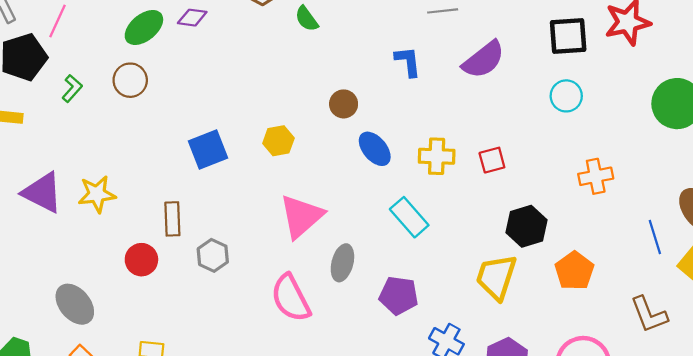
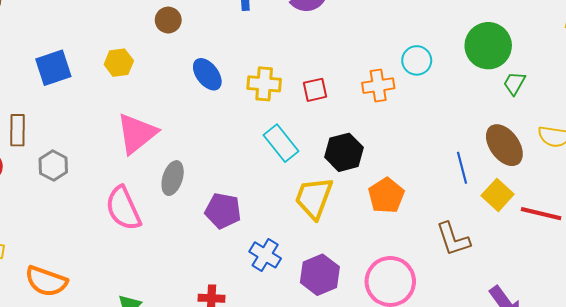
cyan circle: (566, 96) -> (417, 60), moved
brown circle: (344, 104) -> (168, 20), moved
orange cross: (596, 176) -> (378, 86), moved
cyan rectangle: (409, 217) -> (281, 143), moved

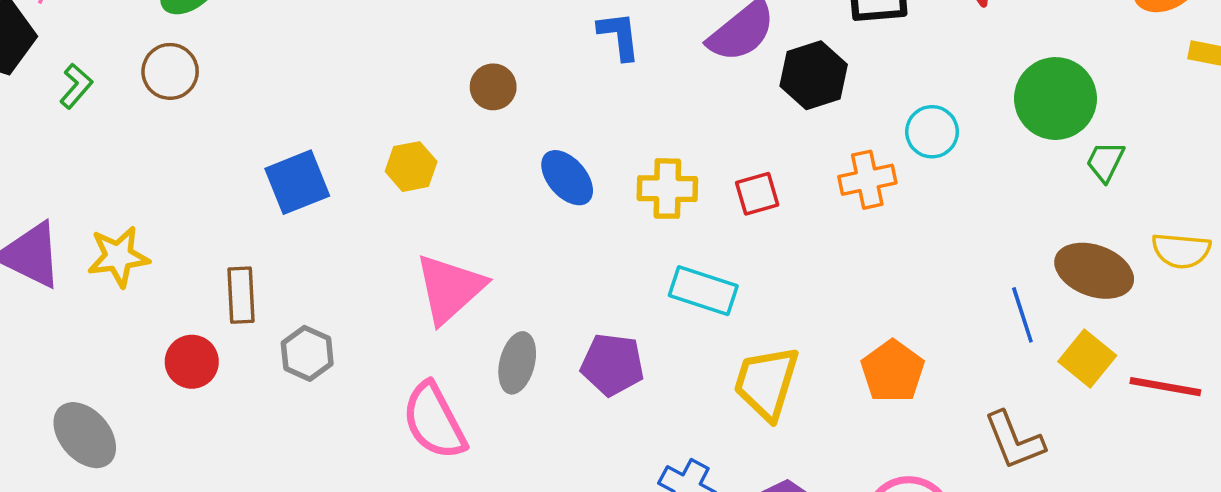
cyan rectangle: (281, 143) -> (703, 291), turned -30
brown ellipse: (504, 145) -> (1094, 271), turned -30
black hexagon: (344, 152) -> (814, 75), moved
purple pentagon: (223, 211) -> (612, 365), moved

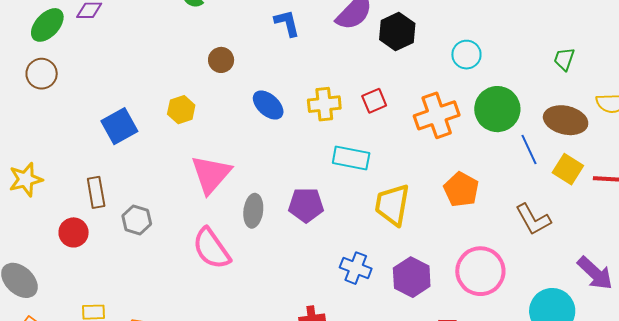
green circle: (1055, 99) -> (497, 109), moved
orange cross: (867, 180) -> (437, 115), moved, size x1.4

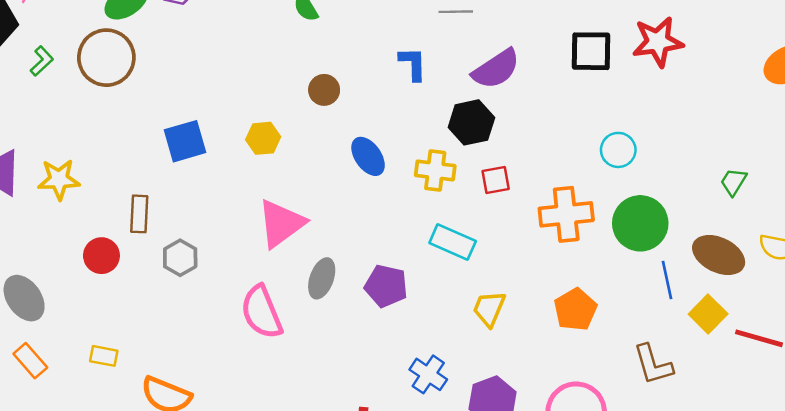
black hexagon: (397, 32) -> (471, 122), moved
brown circle: (42, 74) -> (106, 58), size x1.5
yellow trapezoid: (392, 205) -> (489, 309), size x0.7

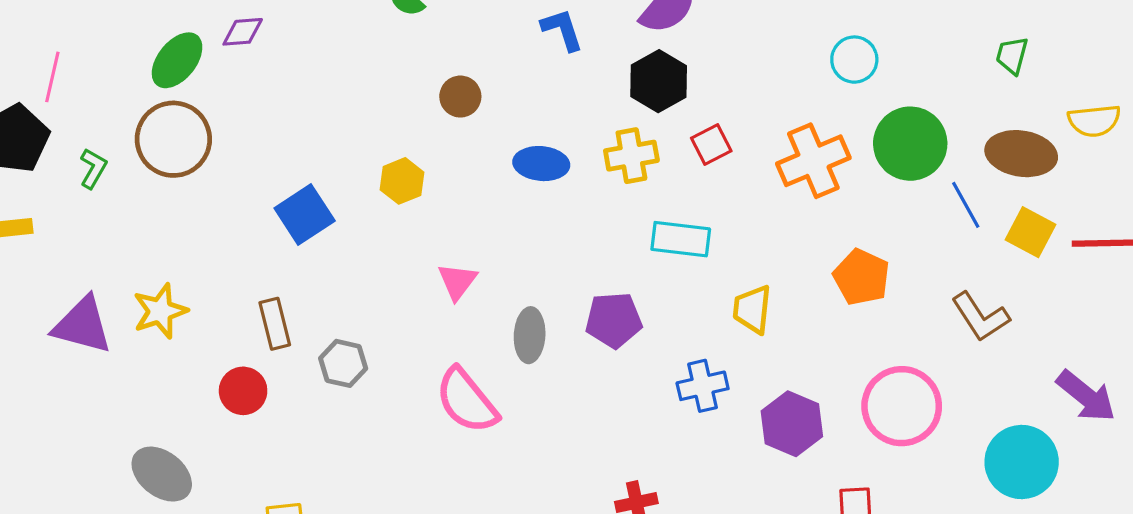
blue ellipse: (368, 156) -> (541, 164), turned -33
pink triangle: (281, 223) -> (457, 281), size x0.6
blue cross: (428, 374) -> (703, 386), moved, turned -30

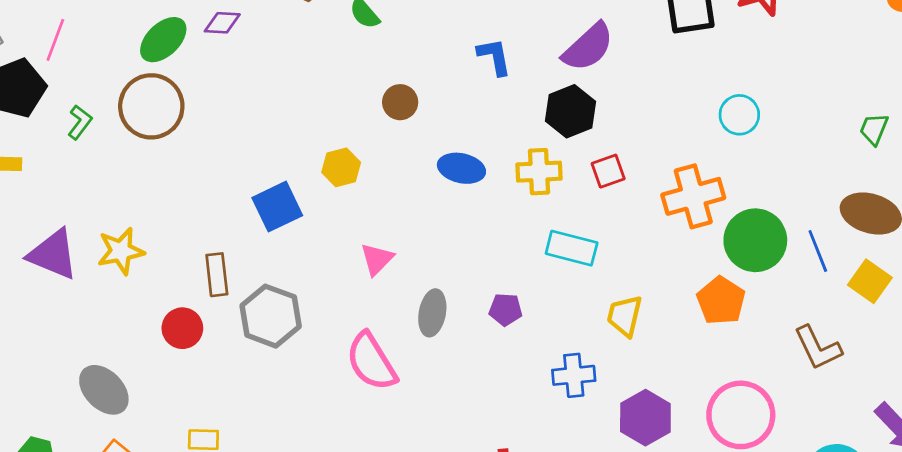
green circle: (910, 144) -> (755, 240), moved
blue square: (305, 214) -> (277, 207), moved
purple pentagon: (614, 320) -> (506, 309), size x0.7
gray hexagon: (343, 363) -> (271, 316), size x1.5

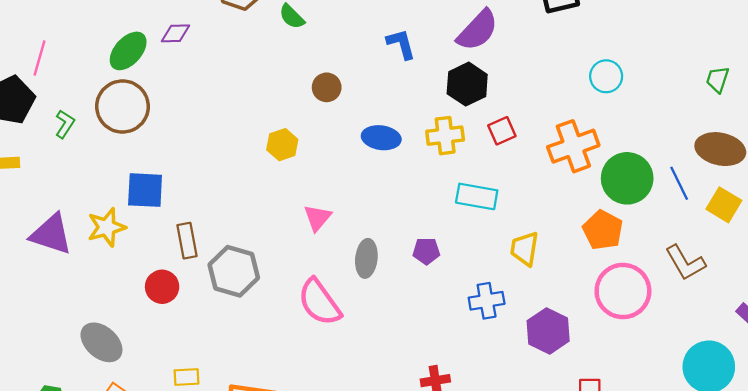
blue square: (277, 207) -> (145, 190), moved, turned 33
pink circle: (741, 415) -> (623, 291), moved

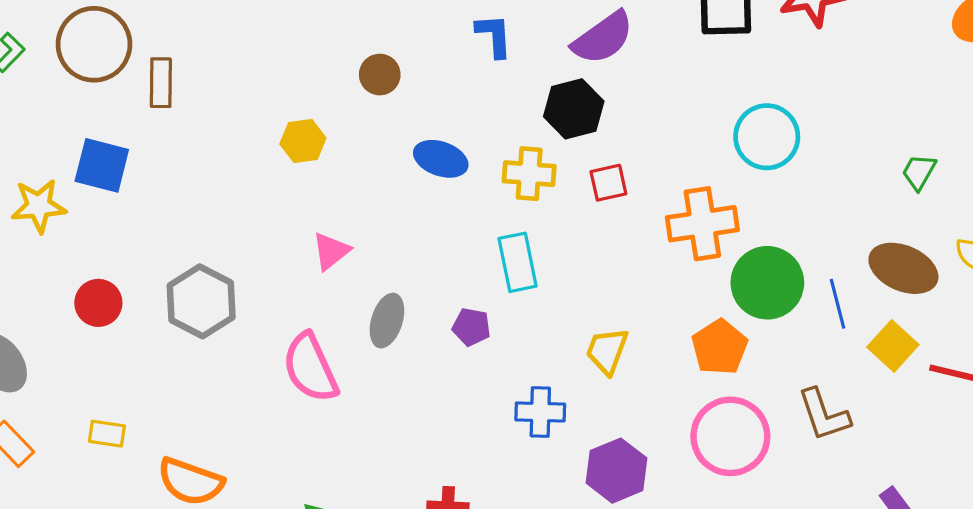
cyan circle: (606, 76) -> (767, 137), size x1.4
cyan rectangle: (477, 196) -> (518, 262), moved, turned 57
brown rectangle: (187, 241) -> (161, 83), moved

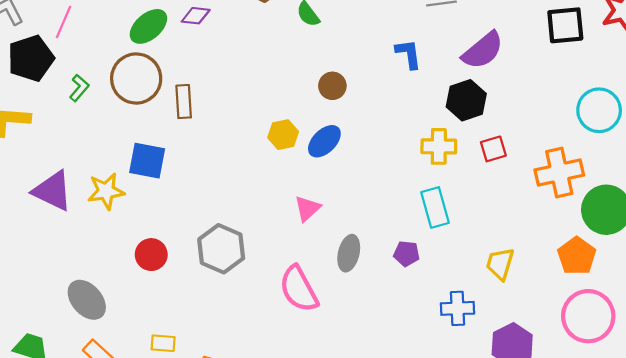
blue ellipse: (441, 159) -> (324, 141), moved, turned -60

